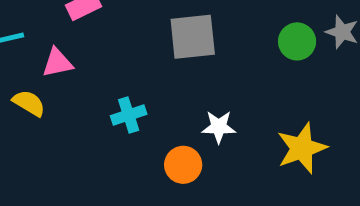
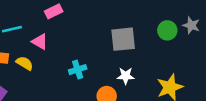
gray square: (193, 37) -> (123, 39), moved
pink triangle: (57, 63) -> (40, 42), turned 42

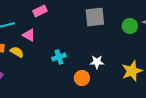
gray square: (123, 39) -> (95, 17), moved

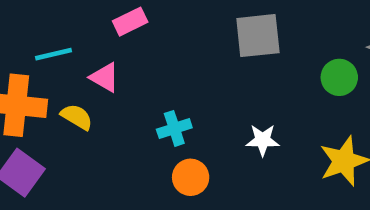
green circle: (130, 26) -> (339, 77), moved
orange circle: (82, 78) -> (191, 177), moved

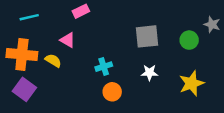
gray square: (258, 36) -> (147, 36), moved
cyan line: (54, 54) -> (29, 17), moved

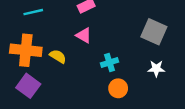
gray square: (147, 36) -> (154, 32), turned 30
pink triangle: (68, 40) -> (84, 35), moved

